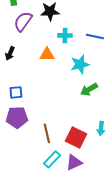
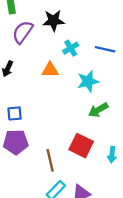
cyan cross: (65, 35) -> (71, 48), turned -32
red square: (76, 137) -> (81, 146), moved

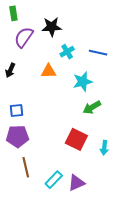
brown line: (50, 160) -> (26, 167), moved

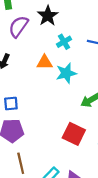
black star: (52, 27) -> (48, 16), turned -30
cyan star: (83, 82) -> (66, 73), moved

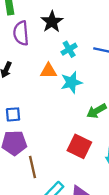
purple semicircle: (18, 27) -> (21, 33), turned -40
brown line: (21, 163) -> (32, 167), moved

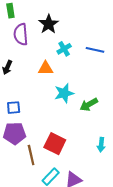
cyan star: (71, 82) -> (64, 93), moved
red square: (79, 146) -> (55, 144), moved

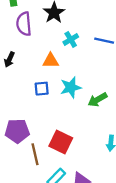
blue square: (14, 108) -> (42, 89), moved

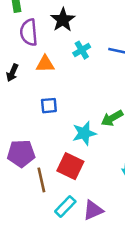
orange triangle: (51, 61) -> (45, 64), moved
cyan star: (71, 87) -> (84, 133), moved

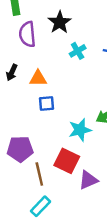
orange triangle: (45, 64) -> (38, 78), moved
cyan rectangle: (65, 206) -> (40, 206), moved
purple triangle: (93, 210) -> (88, 180), moved

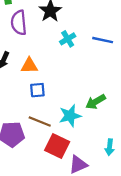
brown line: (39, 174) -> (40, 122), moved, turned -55

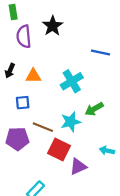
cyan cross: (68, 39) -> (72, 81), moved, size x1.5
blue square: (37, 90) -> (23, 103), moved
cyan arrow: (110, 147) -> (107, 151), turned 96

